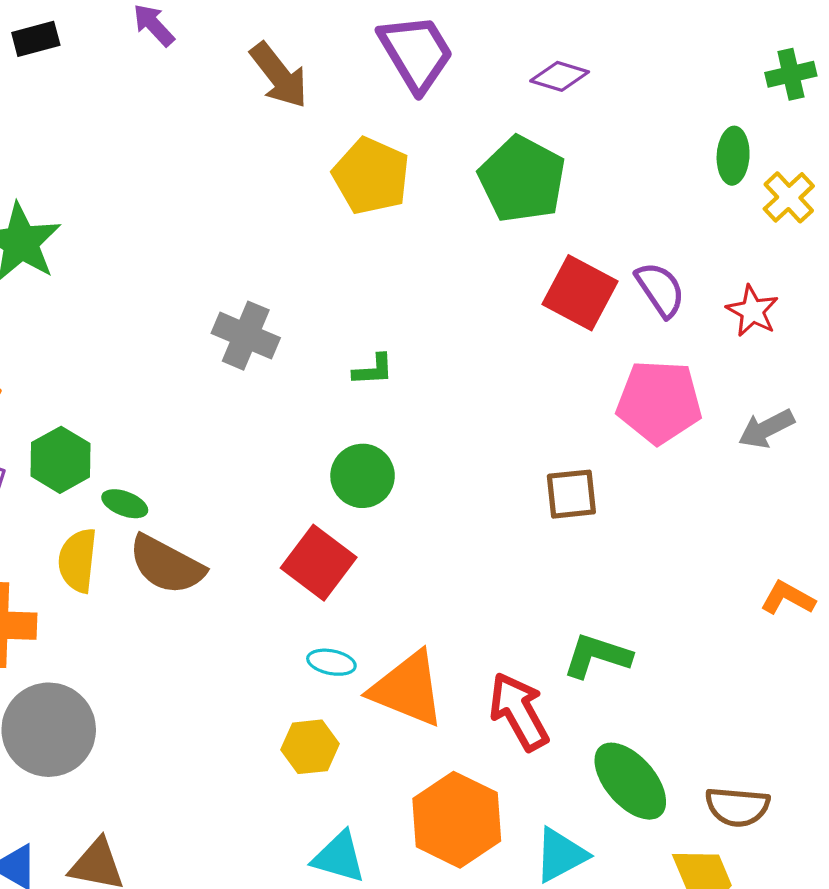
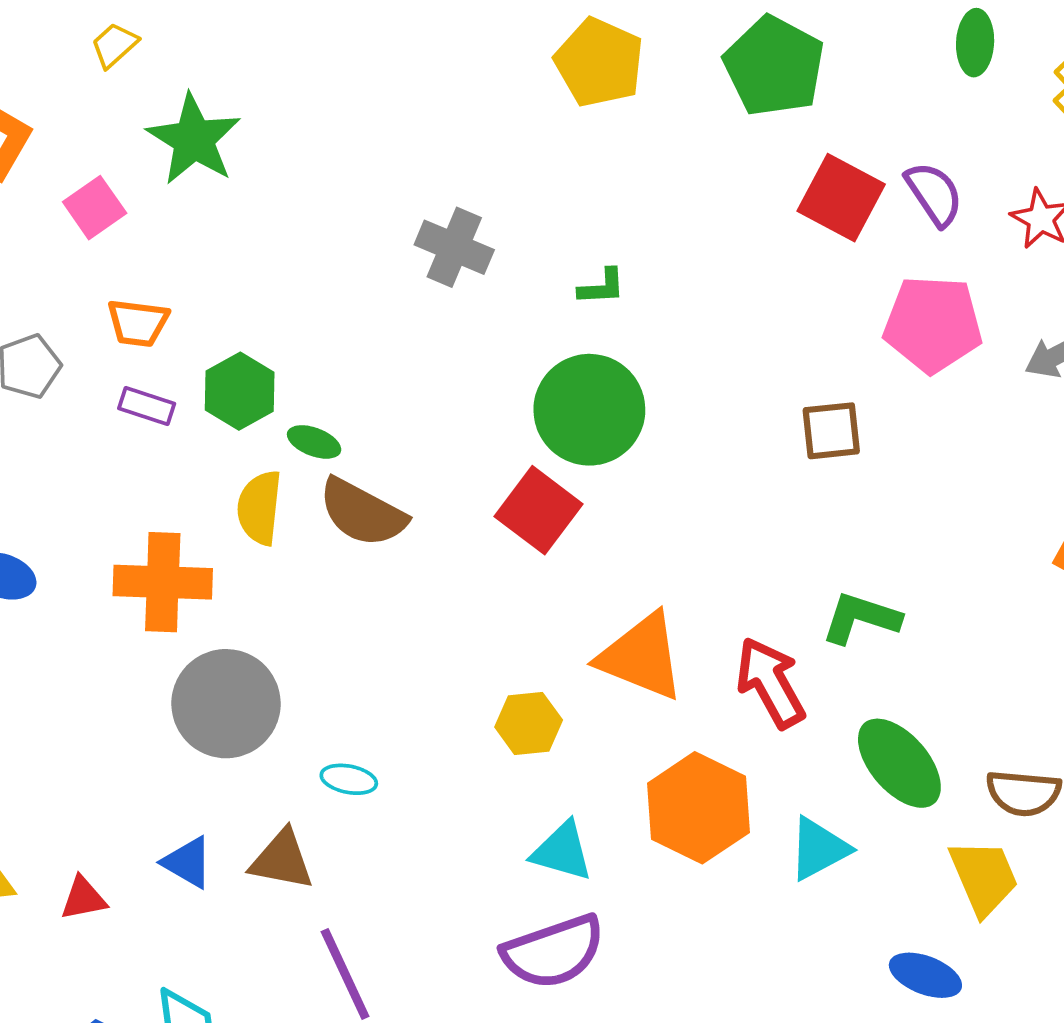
green ellipse: (733, 156) -> (975, 43), moved
green circle: (363, 476) -> (589, 410), size x1.5
cyan ellipse: (331, 662) -> (349, 779), moved

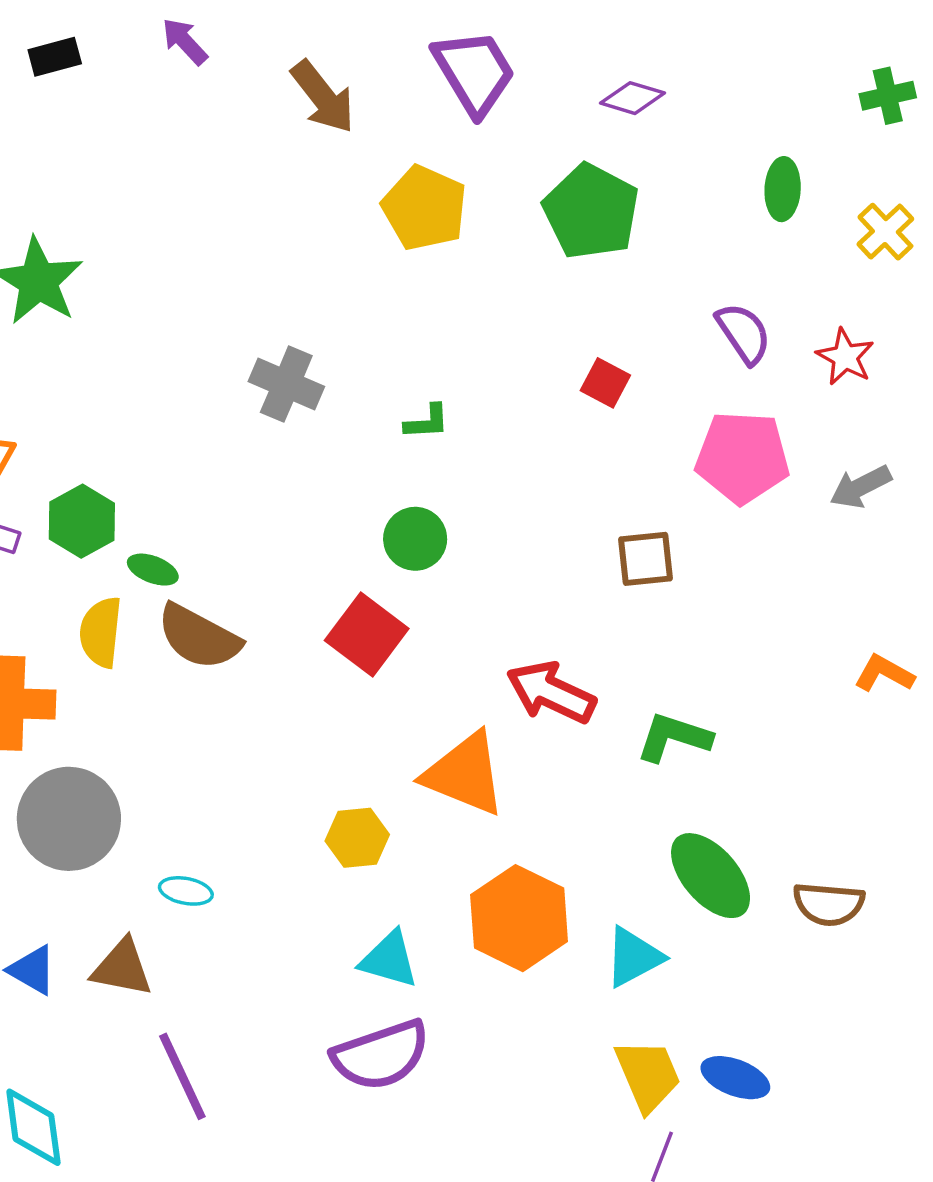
red square: (841, 198) -> (605, 383), moved, size x0.6
green circle: (589, 410) -> (415, 539), size x0.6
red arrow: (770, 683) -> (551, 692), moved, turned -36
yellow trapezoid: (984, 877) -> (648, 1075), moved

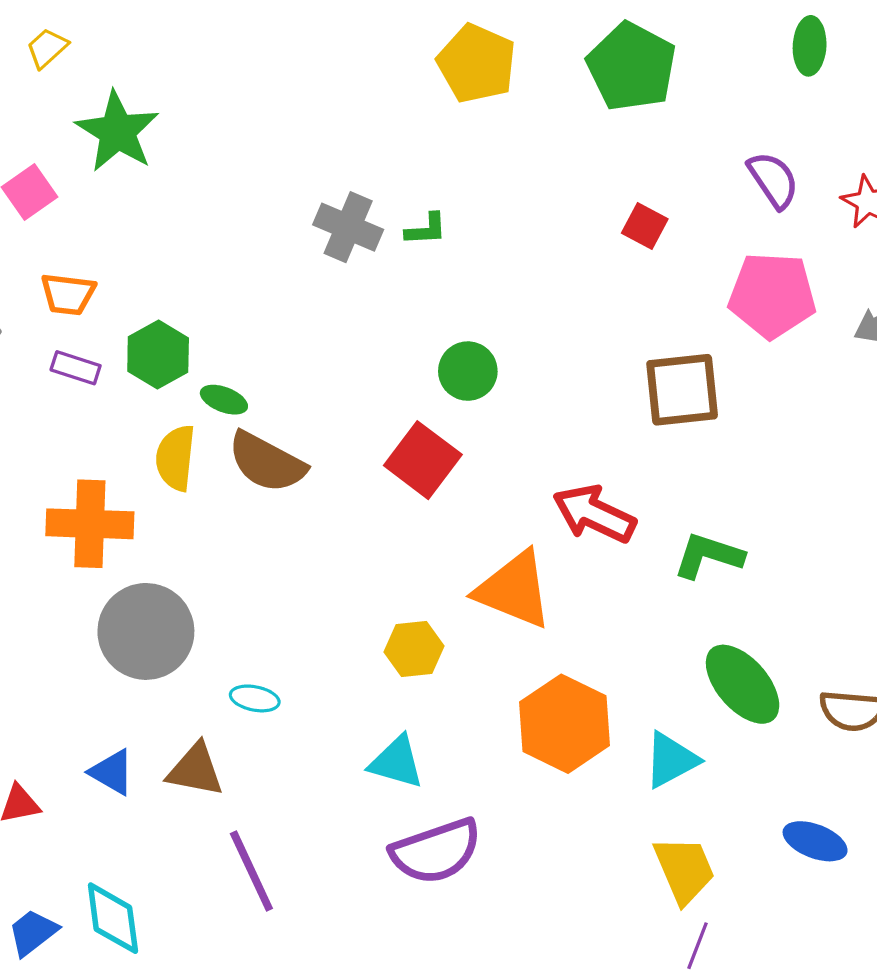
green L-shape: (427, 422) -> (426, 229), moved
brown square: (646, 559) -> (682, 390), size x1.4
cyan triangle: (389, 959) -> (396, 762), moved
blue ellipse: (735, 1078) -> (815, 841), moved

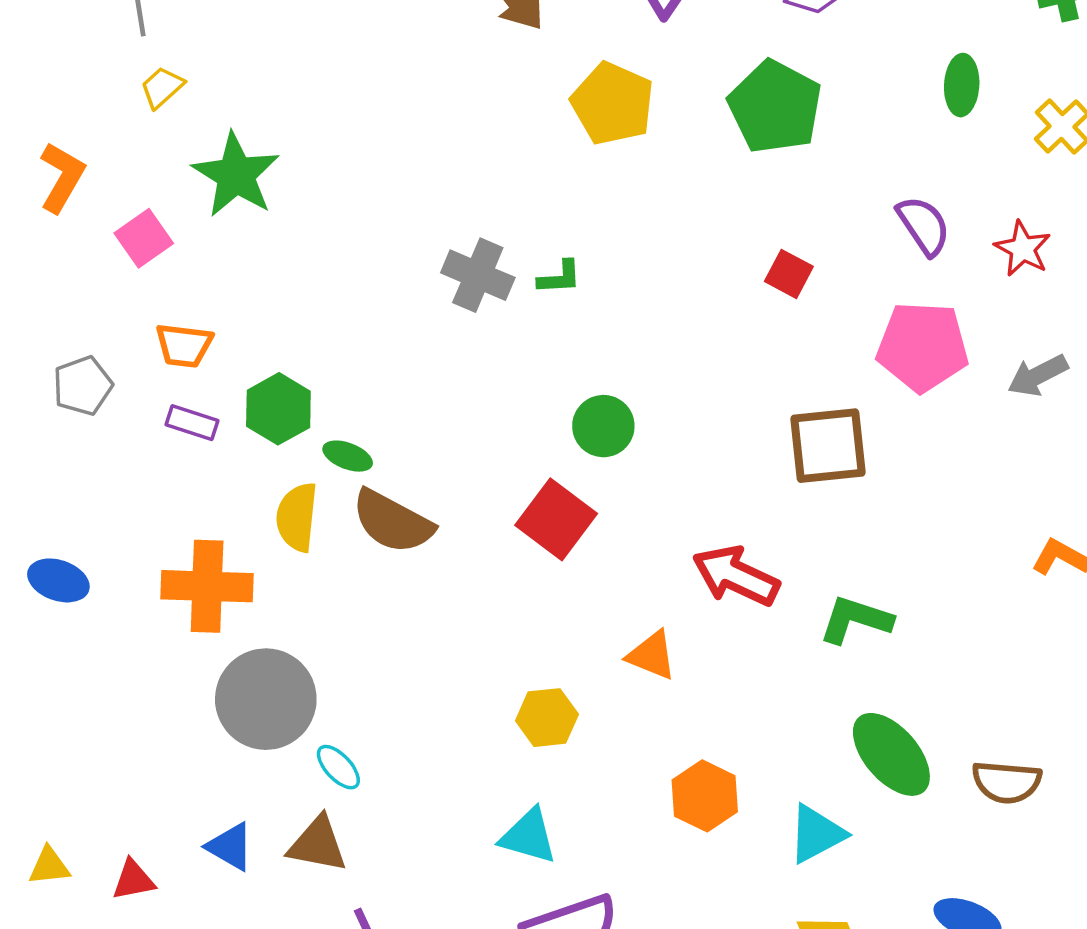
orange triangle: (514, 590) -> (652, 655), size x0.6
cyan ellipse: (255, 698) -> (338, 767), moved, turned 36
orange hexagon: (565, 724) -> (705, 796), size x0.7

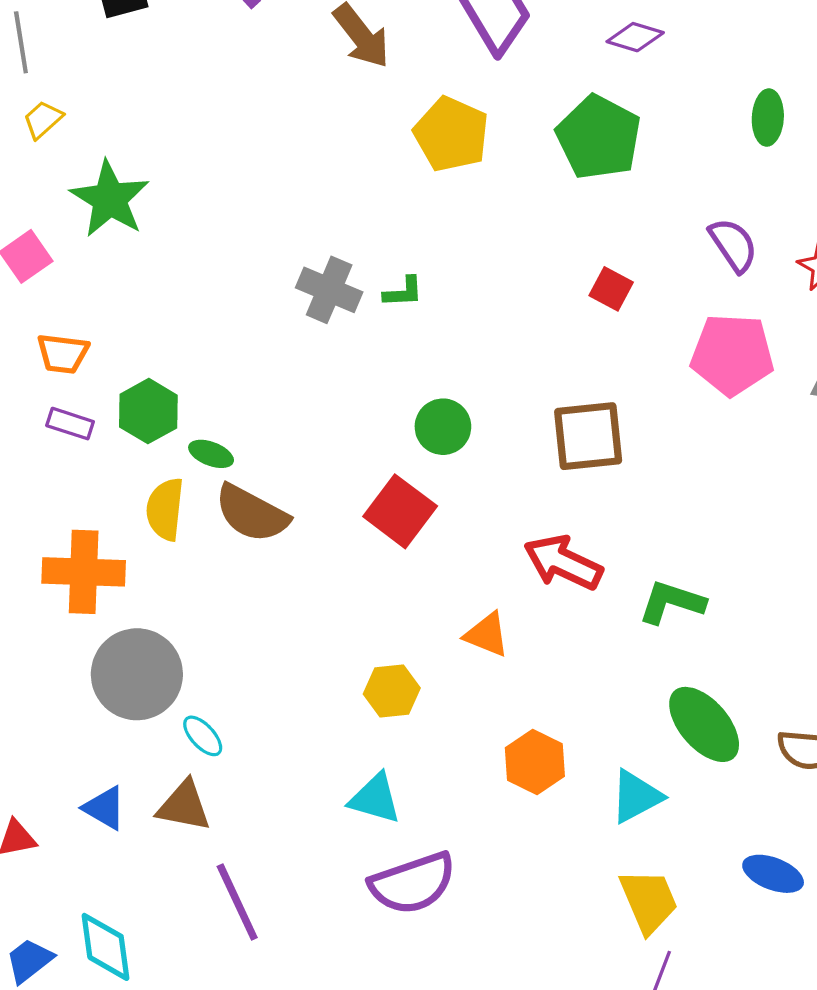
brown square: (828, 446) -> (588, 436), moved

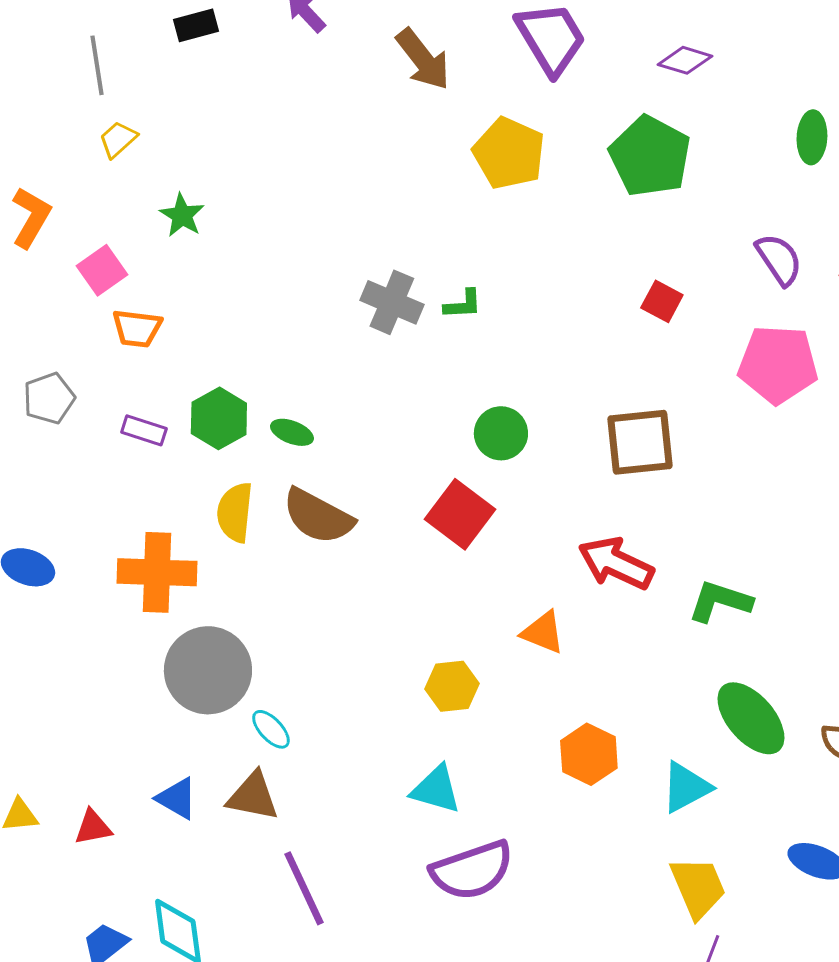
green star: (110, 199) -> (182, 215), size x0.6
orange trapezoid: (63, 354) -> (137, 328), moved
green ellipse: (211, 454) -> (292, 432), moved

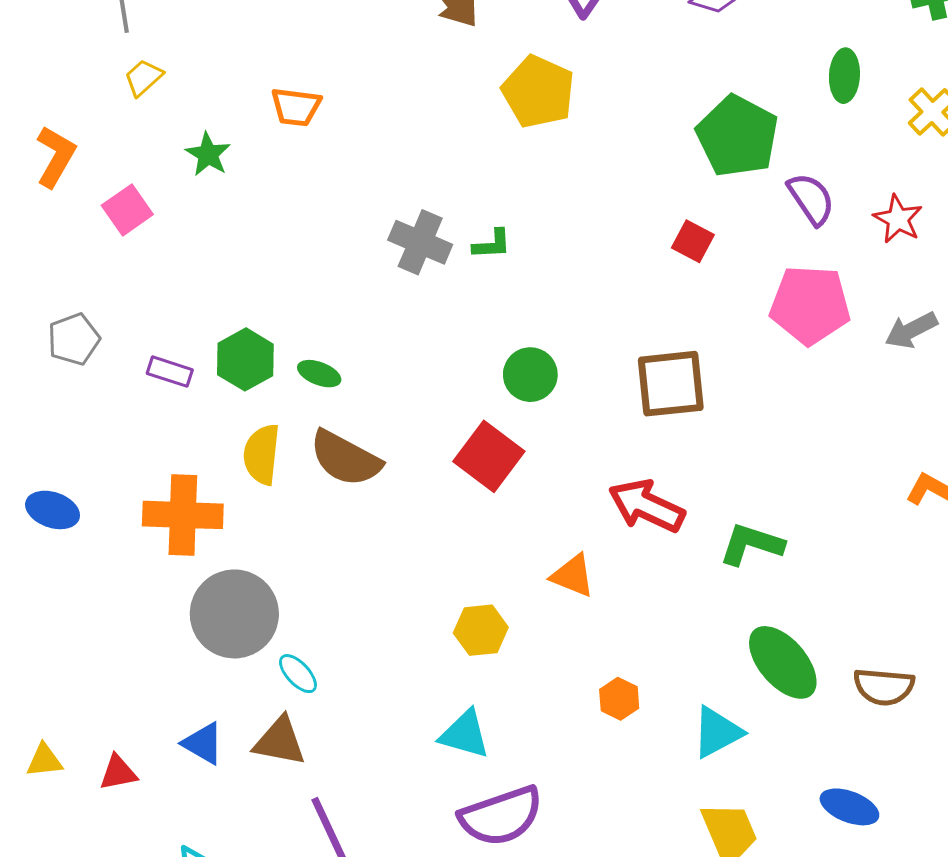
green pentagon: (650, 156) -> (737, 136), moved
orange trapezoid: (137, 328) -> (296, 107), moved
orange hexagon: (589, 754) -> (619, 699), size x0.7

